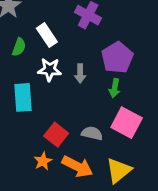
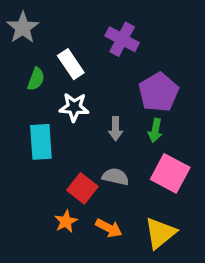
gray arrow: (80, 74) -> (116, 129), moved
gray semicircle: (92, 133) -> (116, 177), moved
orange arrow: (77, 166) -> (109, 228), size x0.7

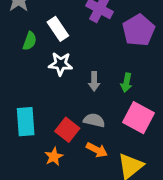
purple pentagon: (159, 92) -> (139, 30), moved
cyan rectangle: (41, 142) -> (26, 122), moved
orange arrow: (109, 228) -> (97, 150), moved

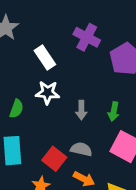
green semicircle: (30, 41) -> (17, 109), moved

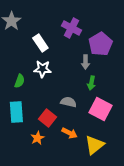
gray arrow: (81, 110) -> (85, 62), moved
gray semicircle: (81, 149) -> (68, 102), moved

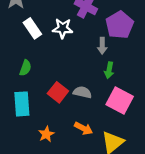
white rectangle: (40, 43) -> (32, 28), moved
white star: (42, 69) -> (63, 28), moved
red square: (47, 118) -> (58, 92), moved

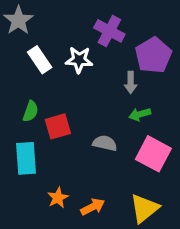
green arrow: (109, 70) -> (140, 114), turned 63
red square: (58, 92) -> (58, 126), moved, turned 36
orange arrow: (84, 128) -> (93, 207), moved, turned -54

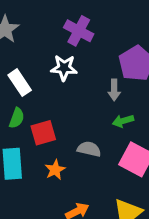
purple cross: (109, 31) -> (79, 31), moved
white rectangle: (40, 60) -> (20, 83), moved
orange star: (58, 198) -> (55, 170), moved

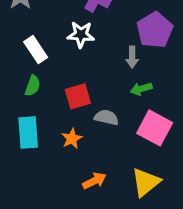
red square: (43, 133) -> (78, 96), moved

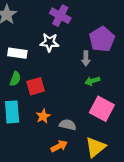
white rectangle: (36, 50) -> (17, 53), turned -48
red square: (78, 96) -> (36, 86), moved
gray semicircle: (106, 117) -> (68, 125), moved

